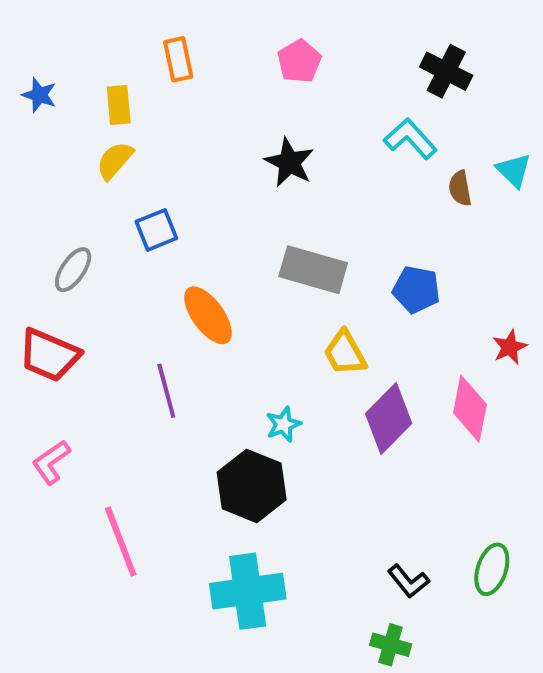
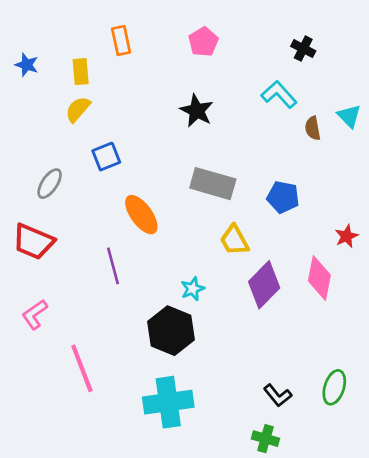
black cross: (446, 71) -> (303, 49), size x0.7

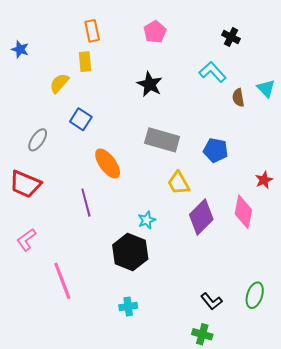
yellow rectangle: (81, 72) -> (85, 62), moved
blue square: (106, 157) -> (81, 119), turned -35
cyan cross: (168, 402) -> (128, 307), size x0.5

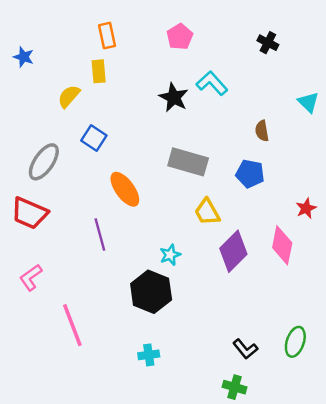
cyan L-shape: (213, 72) -> (212, 83), moved
brown semicircle: (238, 98) -> (262, 131), moved
gray ellipse: (38, 140) -> (44, 162), size x1.4

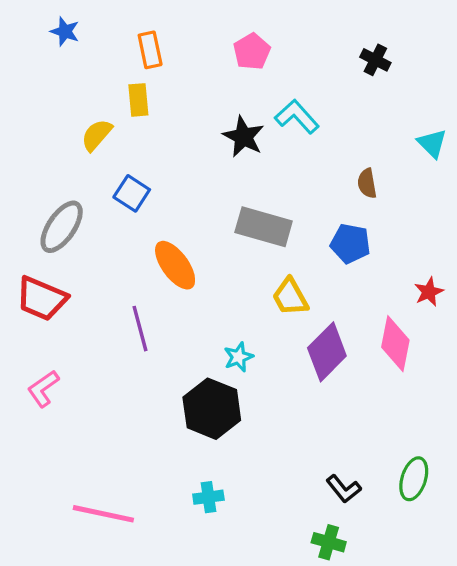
blue star: (24, 57) -> (65, 31), moved
pink line: (72, 325) -> (103, 514), moved, turned -57

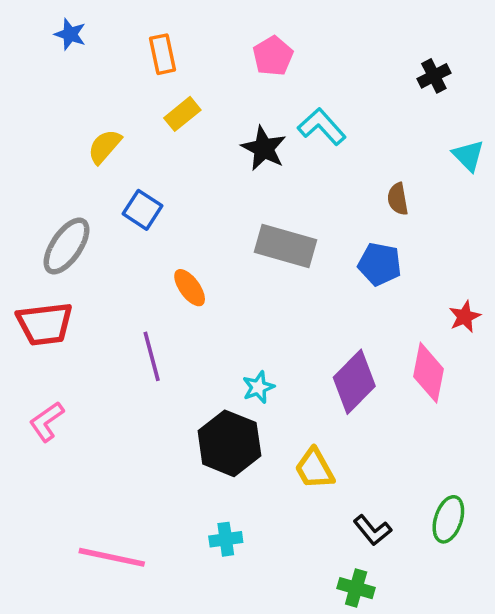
black cross: (375, 60) -> (434, 76), moved, turned 36
yellow rectangle: (138, 100) -> (182, 114), moved, turned 56
orange ellipse: (175, 265) -> (190, 288), size x0.7
yellow trapezoid: (290, 297) -> (314, 469), moved
red trapezoid: (42, 299) -> (45, 324), turned -30

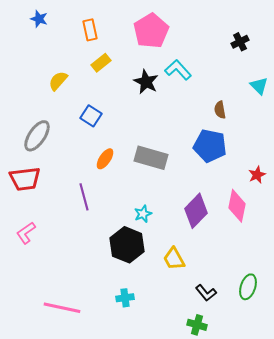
pink pentagon: (273, 56) -> (151, 31), size x1.6
blue square: (143, 210) -> (91, 116), moved
gray rectangle: (286, 246) -> (151, 158), moved
blue pentagon: (380, 264) -> (210, 146), size x1.4
orange ellipse: (190, 288) -> (105, 159), turned 70

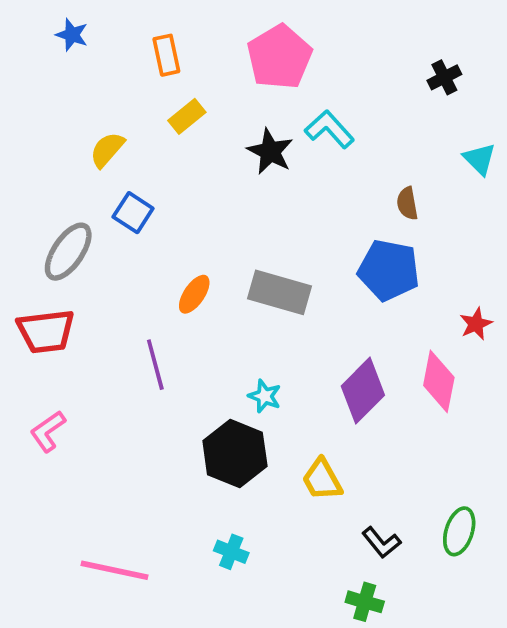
blue square: (91, 116) -> (133, 213), moved
cyan star: (143, 214) -> (265, 396), turned -30
cyan cross: (125, 298) -> (231, 552), turned 30

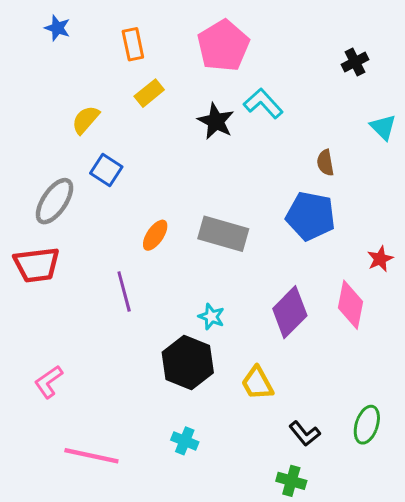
pink L-shape: (48, 431) -> (49, 382), moved

